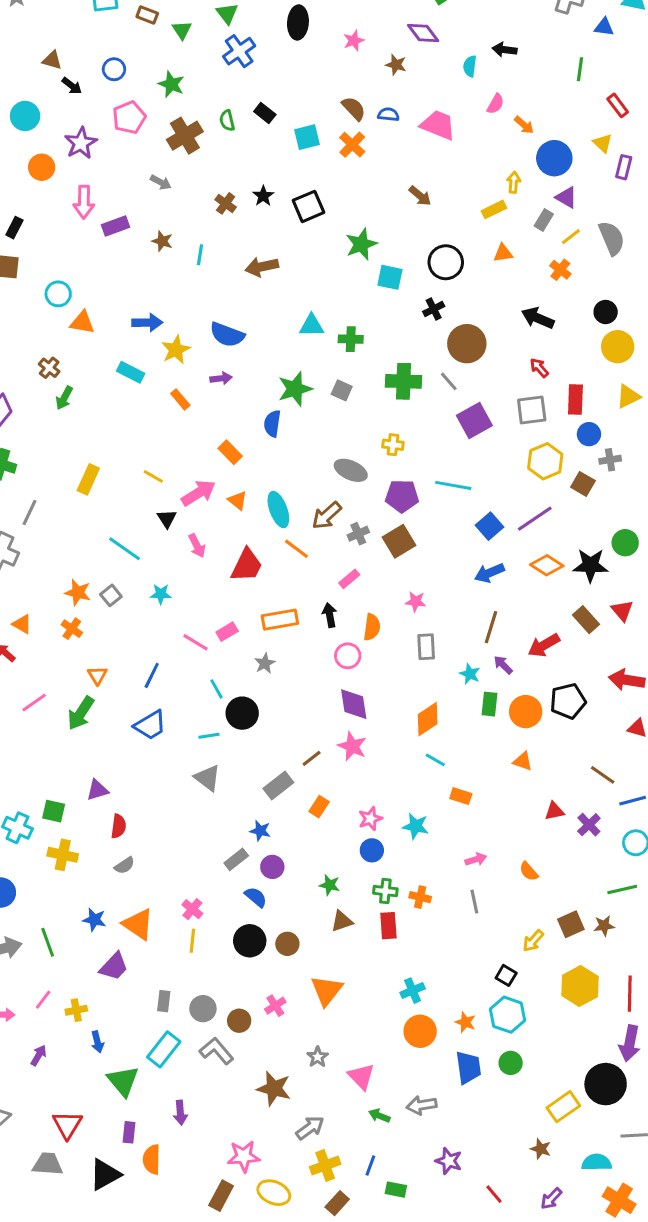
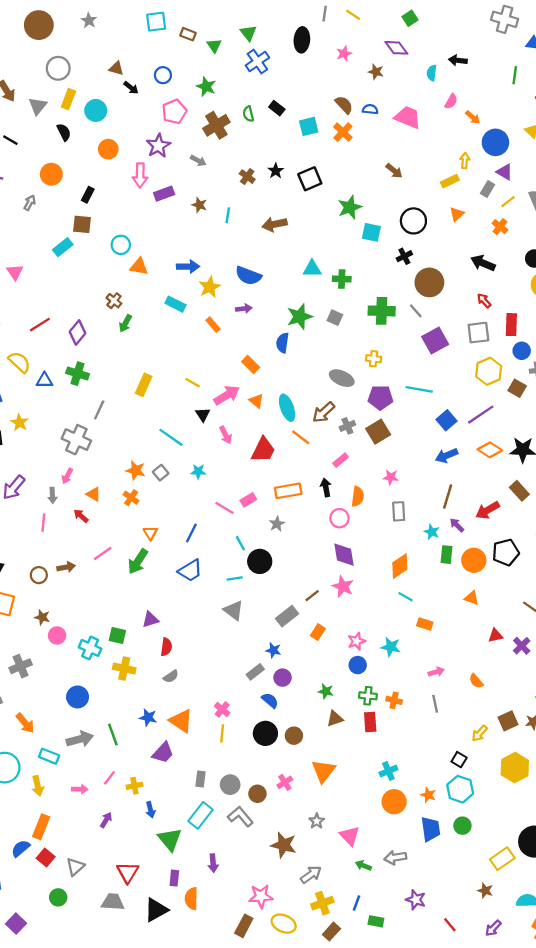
purple star: (81, 143) -> (158, 146), moved
orange triangle: (503, 253) -> (457, 214), turned -35

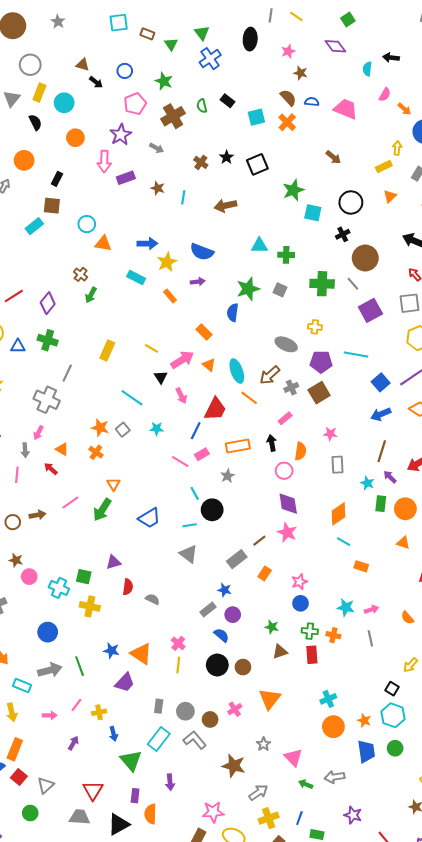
brown star: (376, 72) -> (301, 73), moved
blue line: (191, 533) -> (196, 431), moved
cyan star: (391, 647) -> (346, 607), moved
gray semicircle: (171, 676) -> (153, 599), moved, turned -120

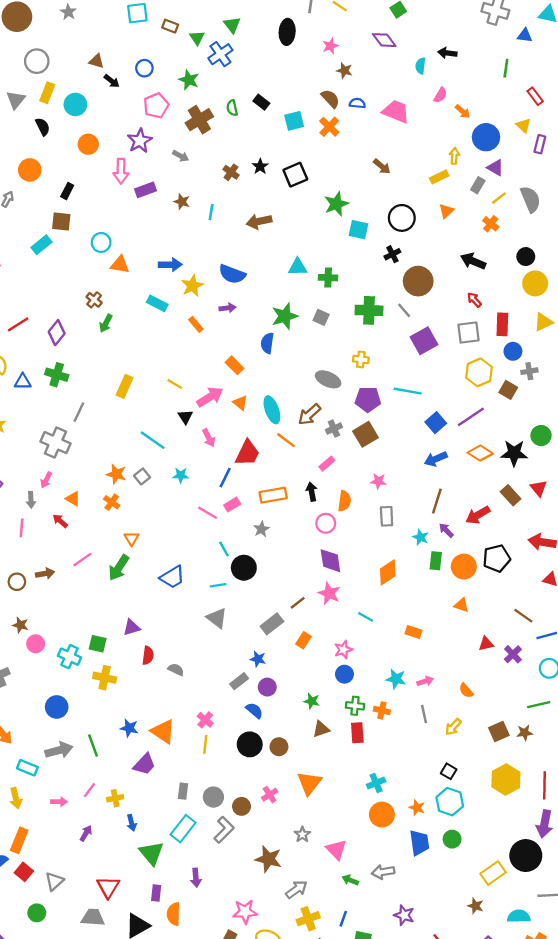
blue cross: (210, 59) -> (220, 54), moved
cyan line: (344, 542) -> (366, 617), moved
yellow arrow: (410, 665) -> (453, 727), moved
gray L-shape: (195, 740) -> (224, 830), turned 85

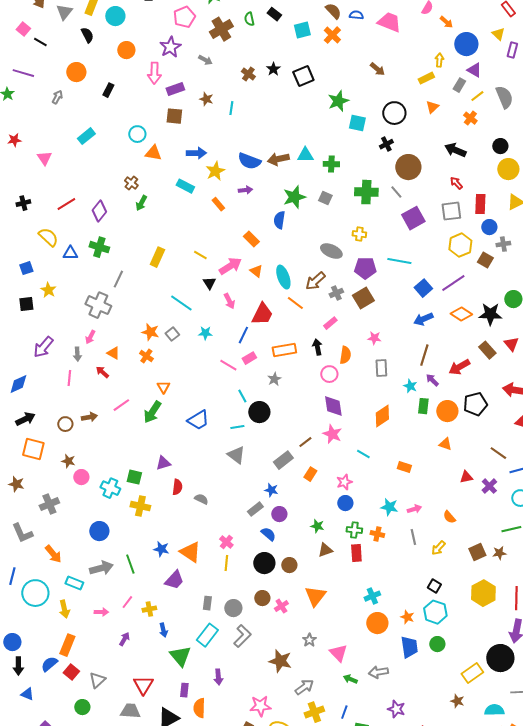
brown square: (61, 221) -> (174, 116), moved
brown arrow: (259, 221) -> (278, 159), moved
brown circle: (242, 806) -> (262, 598), moved

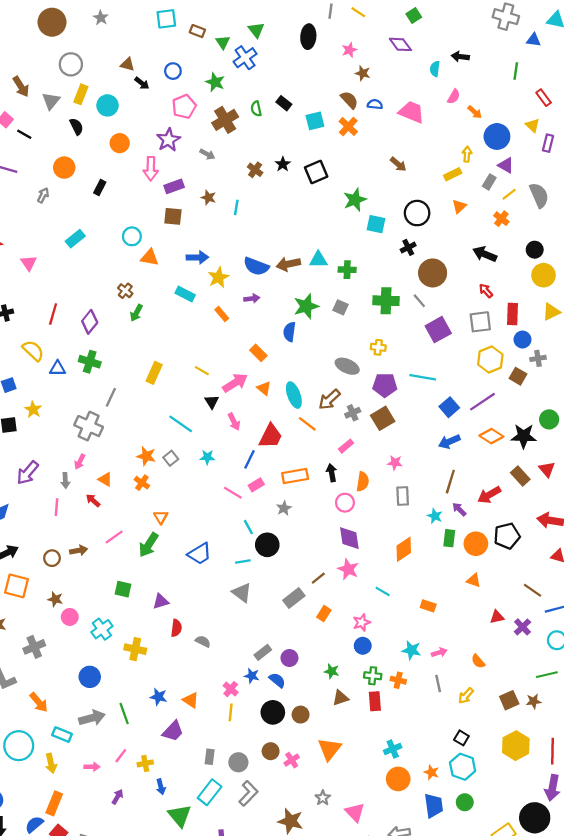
red line: (66, 204) -> (53, 314), turned -42
green square: (134, 477) -> (123, 589), moved
cyan cross: (110, 488) -> (102, 629), turned 30
blue star: (271, 490) -> (252, 676), moved
orange triangle: (190, 552) -> (191, 700), size x0.7

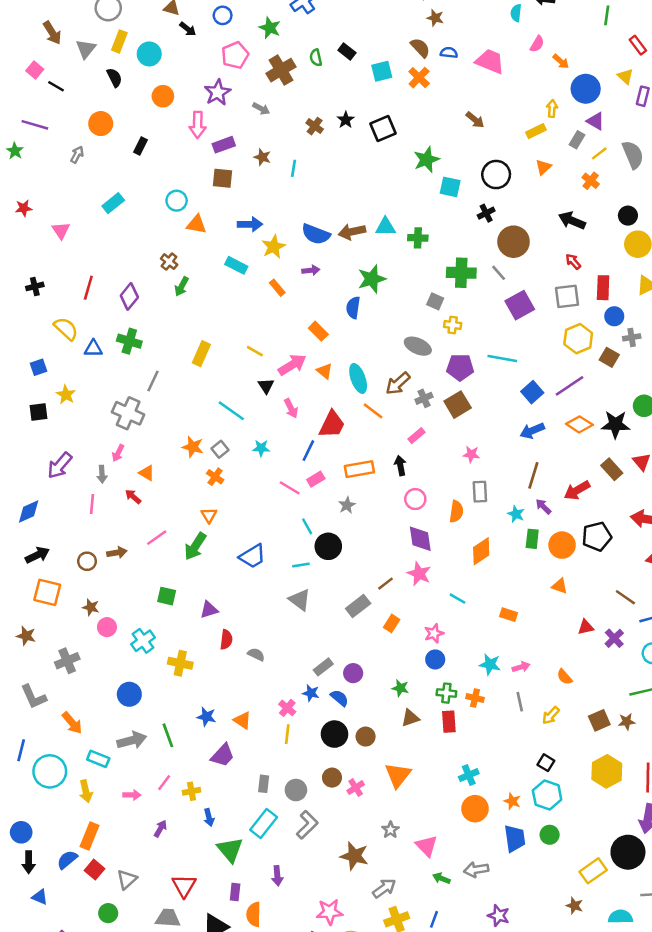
gray square: (340, 307) -> (435, 301), moved
orange semicircle: (363, 482) -> (456, 511), moved
orange cross: (142, 483) -> (215, 477), moved

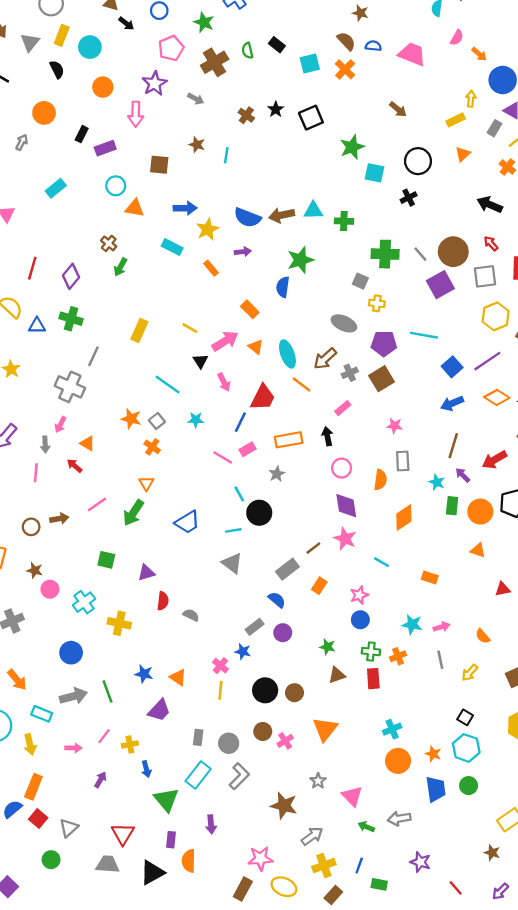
purple rectangle: (224, 145) -> (105, 148), moved
brown circle: (514, 242) -> (453, 252), moved
blue semicircle: (339, 698) -> (277, 600), moved
orange cross: (475, 698) -> (398, 656), turned -35

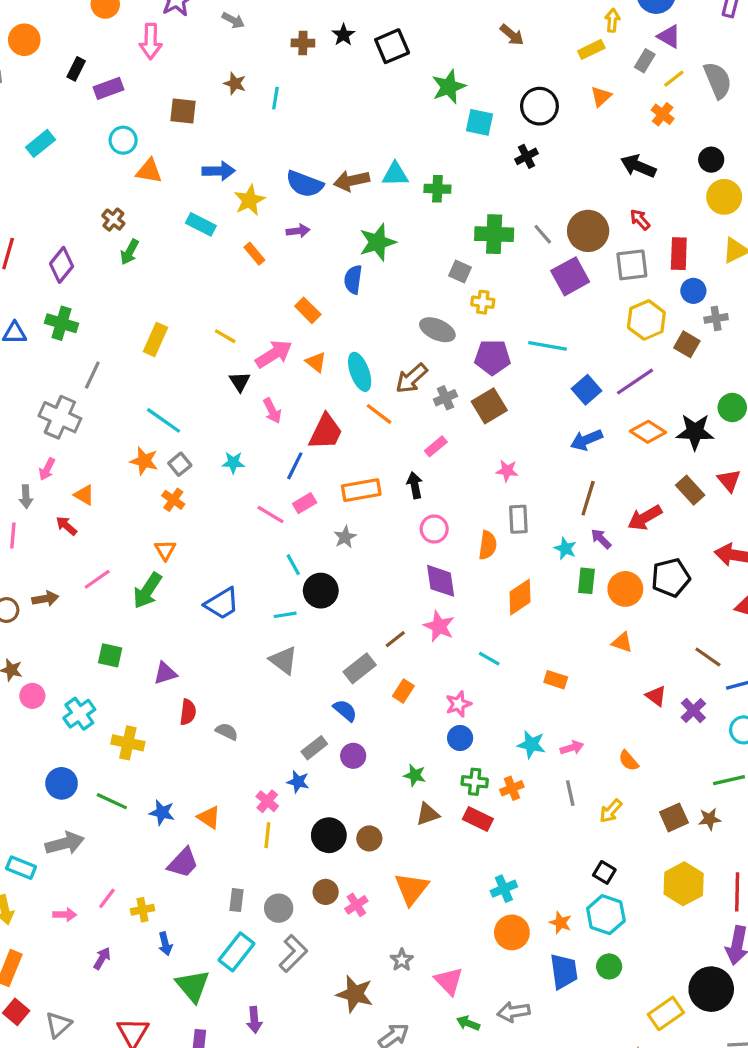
brown cross: (246, 115) -> (303, 43), turned -35
cyan line: (167, 385) -> (164, 420), moved
red triangle: (503, 589) -> (656, 696), turned 49
red rectangle: (373, 679) -> (478, 819), turned -60
green line: (108, 691) -> (112, 801), moved, turned -45

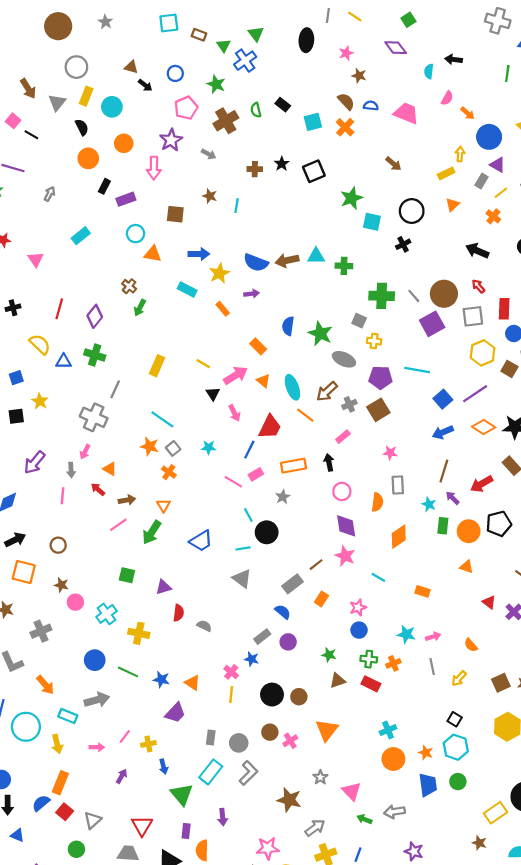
orange circle: (24, 40) -> (88, 158), moved
green star: (377, 242) -> (320, 334), moved, turned -30
brown arrow: (45, 599) -> (127, 500), moved

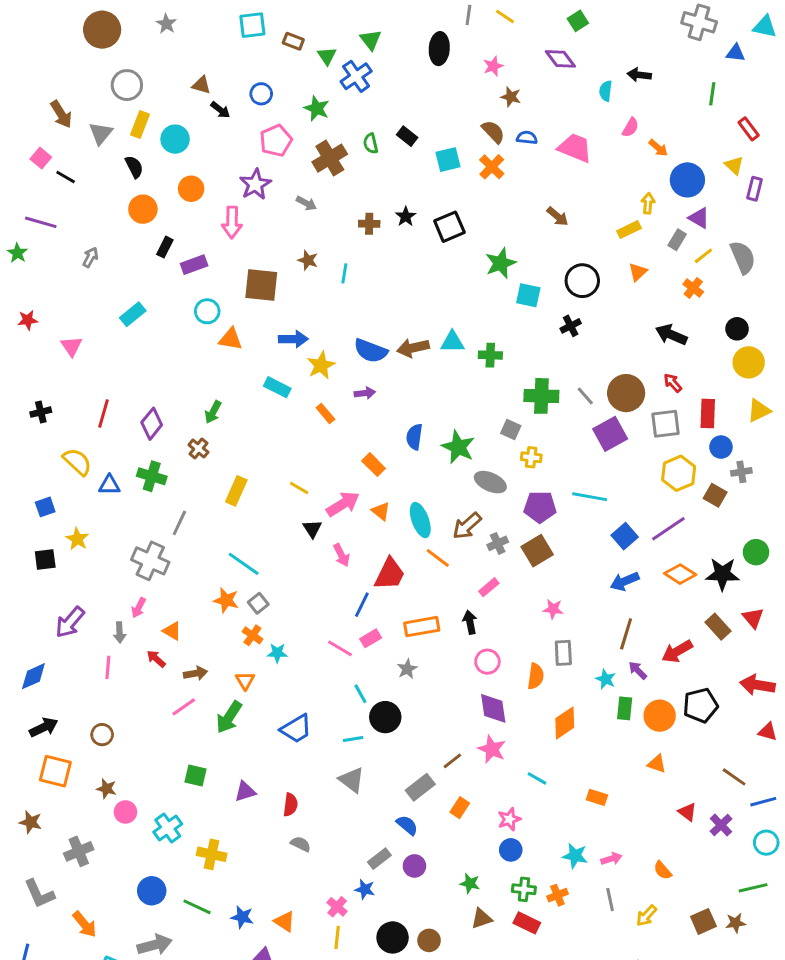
brown square: (175, 214) -> (261, 285), size x1.4
brown cross: (129, 286) -> (198, 449), moved
cyan star: (209, 447) -> (277, 653), moved
red semicircle: (179, 613) -> (290, 805), moved

